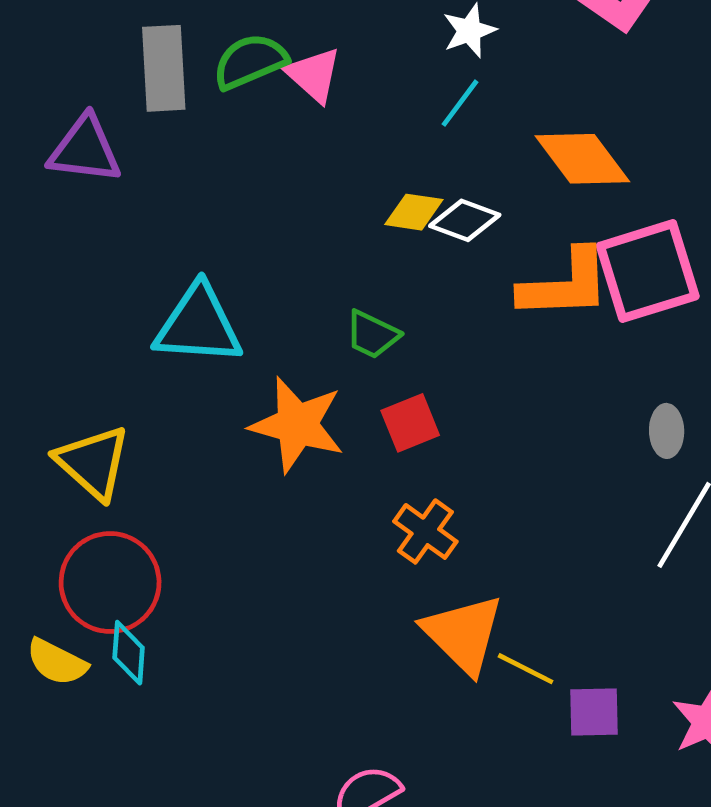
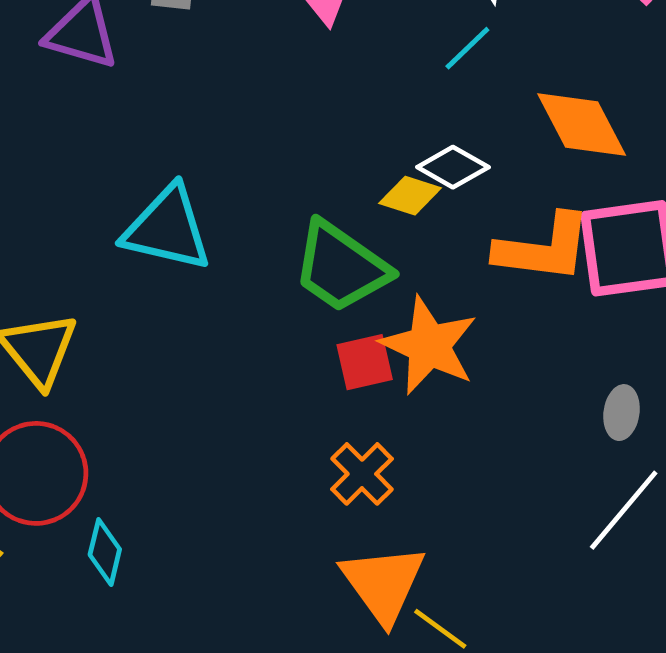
yellow diamond: (414, 212) -> (410, 196), moved
green trapezoid: (372, 335) -> (341, 267), size x1.8
orange star: (297, 425) -> (429, 346), moved
cyan diamond: (129, 653) -> (105, 552), moved

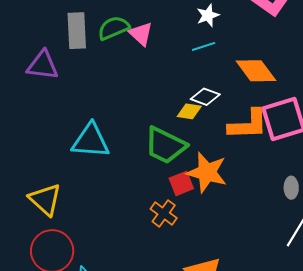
cyan line: (467, 48) -> (204, 46), turned 35
orange cross: (362, 474) -> (164, 213), moved

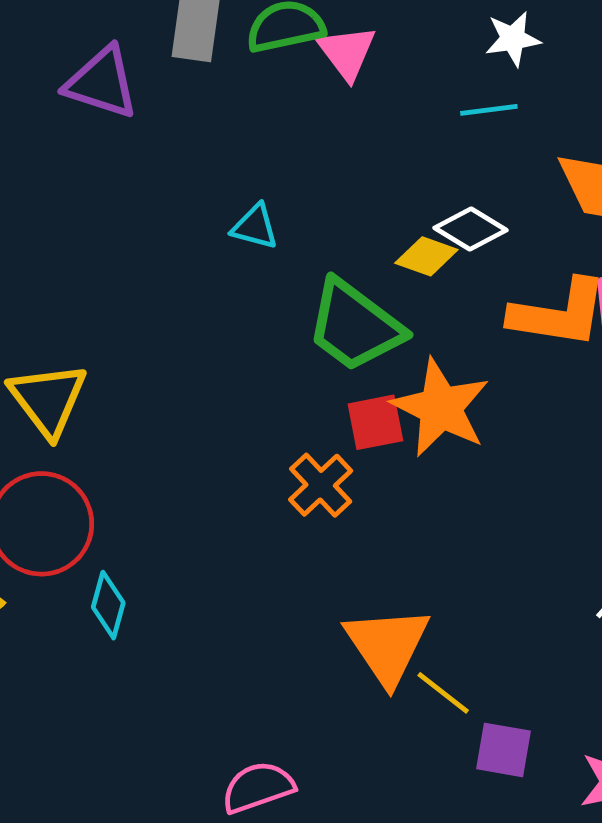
cyan triangle: (91, 141) -> (255, 227), moved, size x0.5

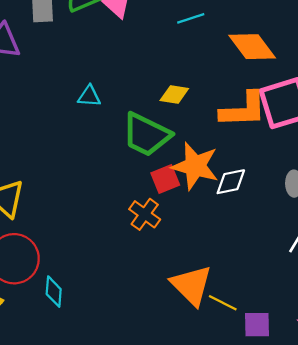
white diamond: (470, 229) -> (231, 182), moved, turned -32

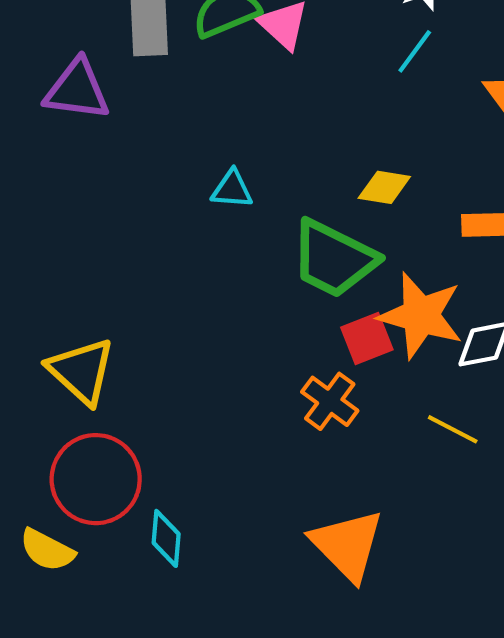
cyan line: (191, 18) -> (415, 51), turned -36
orange triangle: (191, 285) -> (347, 545), moved
yellow line: (223, 303) -> (453, 429), moved

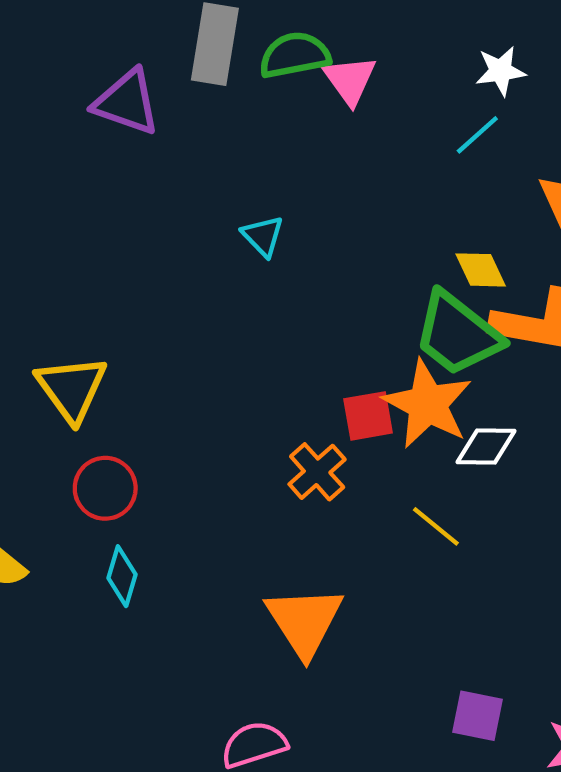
yellow diamond: (384, 187) -> (481, 270), moved, turned 44
cyan triangle: (232, 189) -> (263, 236), turned 30
green trapezoid: (334, 259) -> (458, 334), moved
red circle: (96, 479) -> (105, 488), moved, size x0.7

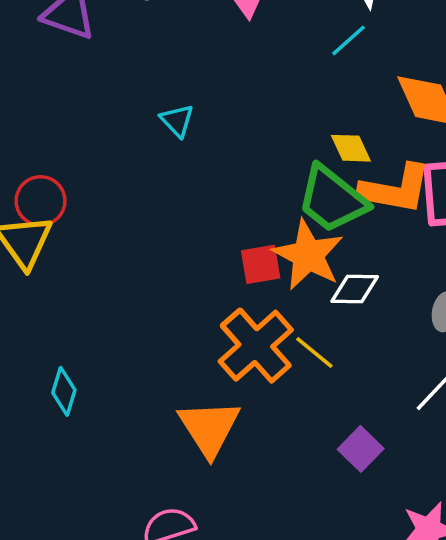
orange cross: (317, 472) -> (256, 346), moved, size x1.6
red circle: (105, 488) -> (41, 201), moved
purple square: (478, 716) -> (361, 449), moved, turned 33

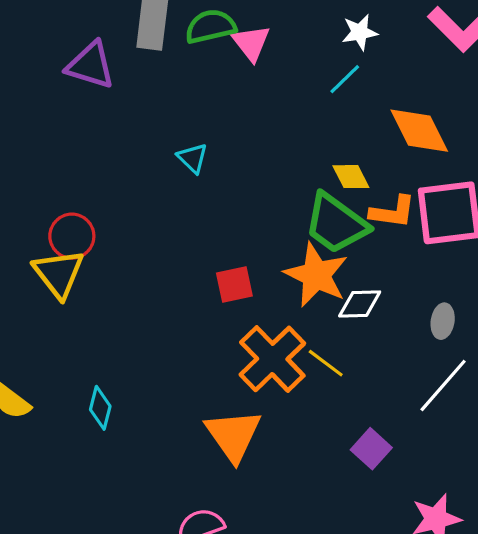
orange L-shape: (395, 189) -> (393, 212), size x0.7
red square: (261, 264) -> (234, 284), moved

